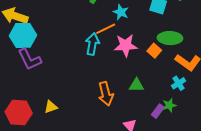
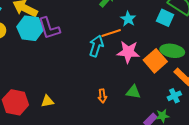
orange square: (154, 51) -> (155, 61), size x1.6
purple L-shape: (30, 59) -> (49, 28), moved
orange arrow: (106, 94) -> (102, 96), size x0.6

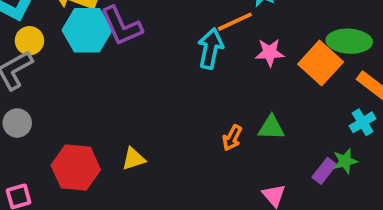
pink star: (128, 52) -> (270, 52), size x0.7
green triangle: (133, 92) -> (271, 128), moved
orange arrow: (102, 96) -> (232, 138), turned 40

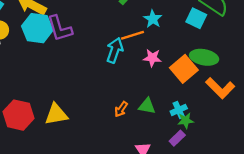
cyan cross: (363, 122) -> (179, 110), moved
yellow triangle: (134, 159) -> (56, 114), size x1.5
green star: (345, 161) -> (186, 121), moved

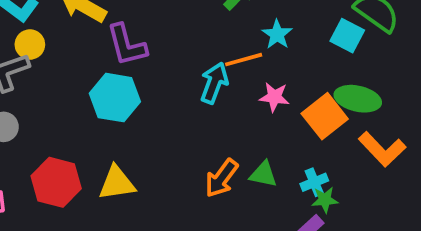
cyan hexagon: (37, 28) -> (115, 98), moved
orange arrow: (121, 109) -> (221, 178), size x1.5

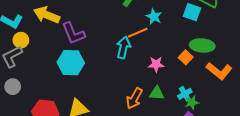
pink star: (274, 97) -> (156, 64), moved
orange square: (325, 116) -> (186, 57), size x0.6

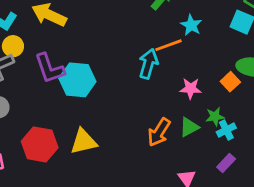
purple L-shape: (73, 33) -> (49, 68), moved
green triangle: (157, 93) -> (189, 127), turned -35
green star: (192, 103) -> (215, 117), moved

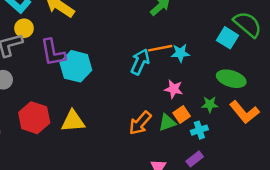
cyan star: (191, 25) -> (180, 53), moved, turned 30
orange square: (230, 82) -> (182, 114), moved
green star: (215, 117) -> (210, 104), moved

